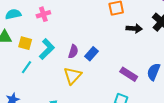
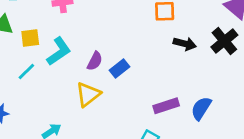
yellow square: (25, 43) -> (30, 38), turned -32
purple rectangle: (129, 74) -> (166, 106), turned -60

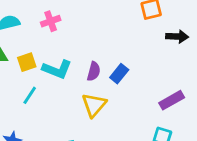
cyan L-shape: (59, 51) -> (57, 69), turned 68

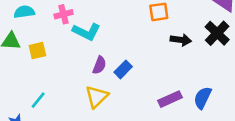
cyan L-shape: (57, 69) -> (86, 32), moved
cyan line: (30, 95) -> (38, 100), moved

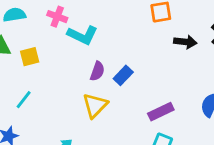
pink cross: (64, 14) -> (57, 17), turned 36
purple rectangle: (170, 99) -> (161, 112), moved
cyan line: (38, 100) -> (24, 100), moved

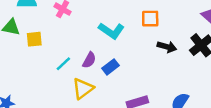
cyan L-shape: (82, 35) -> (111, 31), moved
cyan line: (24, 100) -> (63, 64), moved

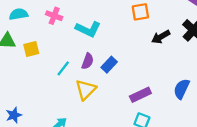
cyan L-shape: (111, 31) -> (88, 29), moved
black arrow: (167, 47) -> (161, 37), turned 144

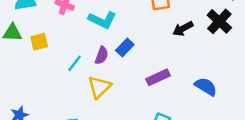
blue rectangle: (109, 65) -> (125, 48), moved
blue semicircle: (182, 89) -> (206, 87), turned 96
purple rectangle: (140, 95) -> (158, 77), moved

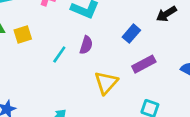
blue rectangle: (125, 48) -> (131, 34), moved
yellow triangle: (99, 87) -> (106, 83), moved

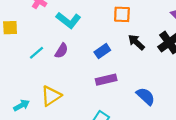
black arrow: (166, 14) -> (136, 42), turned 60
yellow triangle: (106, 83) -> (51, 96), moved

